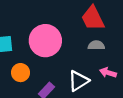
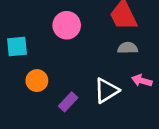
pink circle: (45, 41) -> (67, 25), moved, size x0.7

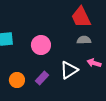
pink circle: (67, 25) -> (41, 45), moved
orange circle: (37, 81) -> (17, 80), moved

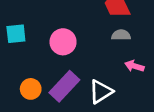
white triangle: (69, 70) -> (101, 92), moved
purple rectangle: (42, 78) -> (64, 86), size x1.6

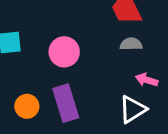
purple rectangle: (64, 86) -> (66, 103), turned -60
white triangle: (101, 92) -> (133, 109), moved

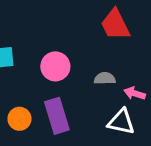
gray semicircle: (131, 44) -> (105, 78), moved
white triangle: (133, 109) -> (121, 122), turned 44

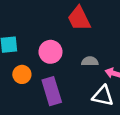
red trapezoid: (115, 25) -> (79, 18), moved
orange circle: (19, 119) -> (22, 74), moved

